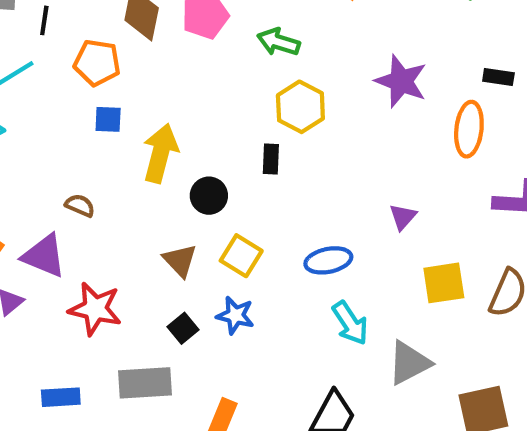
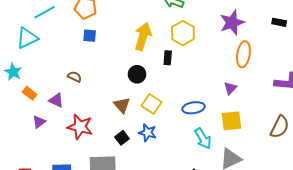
purple star: (401, 81) -> (232, 23), turned 30
orange ellipse: (469, 129) -> (243, 54), moved
yellow arrow: (160, 153) -> (143, 36), moved
purple triangle: (44, 256) -> (56, 100), size x0.7
yellow square: (444, 283) -> (232, 121), moved

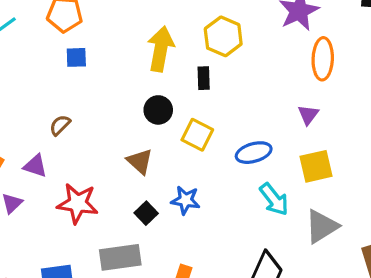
brown semicircle: (75, 77) -> (60, 125), turned -64
yellow square: (152, 104) -> (197, 135), moved

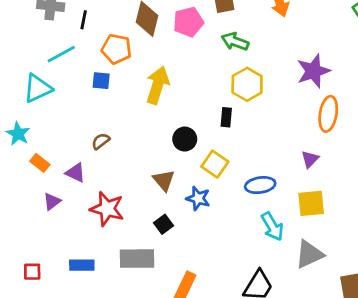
yellow arrow: (161, 49) -> (158, 85), moved
blue square: (76, 57) -> (101, 81), moved
blue star: (186, 200) -> (198, 198), moved

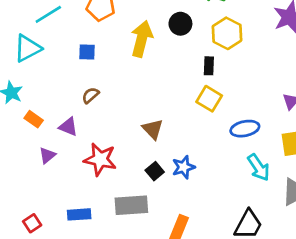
blue square: (101, 81) -> (87, 52), moved
black circle: (185, 139) -> (180, 24), moved
yellow square: (215, 164) -> (209, 99), moved
blue star: (198, 198) -> (184, 167), moved, turned -30
red square: (32, 272) -> (32, 223), turned -30

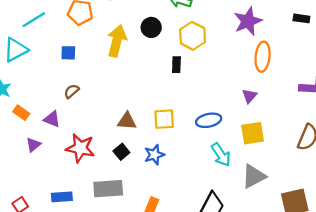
yellow square: (209, 99) -> (164, 119), moved, turned -35
brown triangle: (153, 129) -> (127, 121), turned -42
black square: (155, 171) -> (121, 152), moved

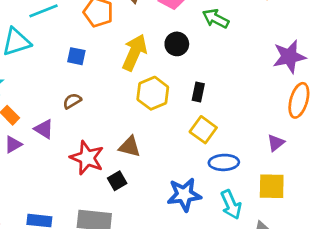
yellow hexagon: (193, 36) -> (153, 93), moved
yellow square: (164, 119) -> (203, 130), moved, turned 30
purple triangle: (33, 145) -> (13, 144), moved
red star: (80, 148) -> (87, 158), moved
blue star: (154, 155) -> (184, 195), moved, size x1.4

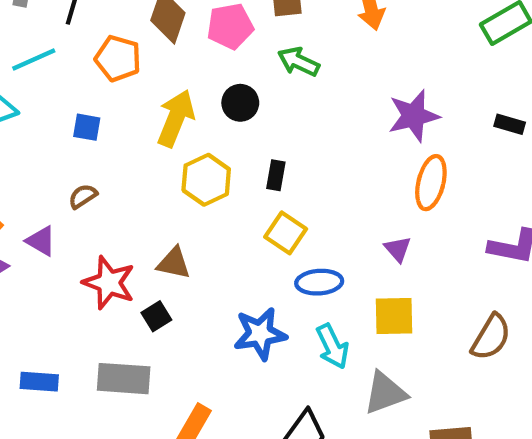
purple triangle: (276, 143) -> (398, 249), turned -30

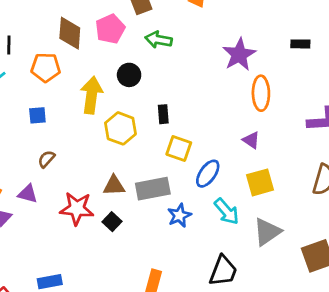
blue ellipse: (319, 282) -> (208, 174), turned -36
blue star: (260, 334) -> (179, 215), size x0.7
gray rectangle: (124, 379) -> (153, 189), moved

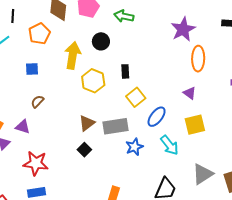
orange pentagon: (46, 67) -> (39, 34), turned -30
yellow square: (179, 148) -> (136, 97), turned 30
brown triangle: (114, 186) -> (87, 123), turned -36
red star: (77, 209) -> (36, 163), moved
gray triangle: (267, 232) -> (203, 174), moved

